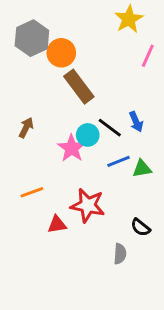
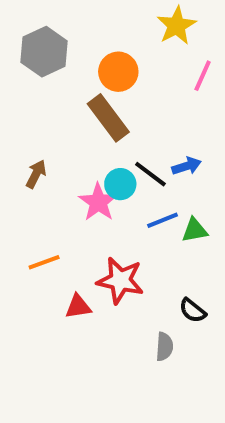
orange circle: (61, 53) -> (118, 72), moved
blue arrow: (136, 122) -> (187, 166), turned -84

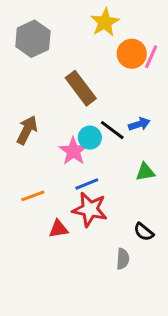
yellow star: (177, 26) -> (105, 22), moved
orange circle: (118, 72) -> (132, 54), moved
brown arrow: (36, 174) -> (27, 130), size x1.4
blue line: (162, 220) -> (87, 184), moved

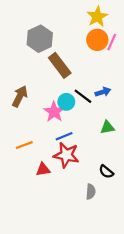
yellow star: (105, 22) -> (97, 17), moved
gray hexagon: (33, 39) -> (40, 39), moved

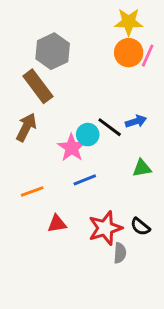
yellow star: (97, 17) -> (129, 22), turned 30
brown rectangle: (60, 65) -> (38, 86), moved
red star: (66, 155) -> (105, 228), moved, turned -30

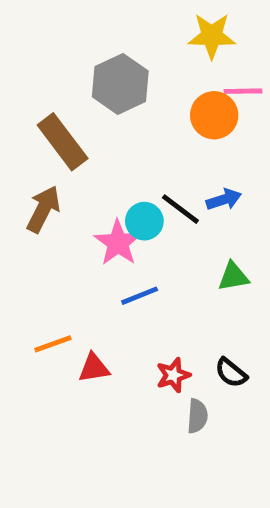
gray hexagon: (53, 51) -> (120, 84), moved
orange circle: (129, 53) -> (214, 115), moved
pink line: (148, 56) -> (243, 91), turned 65
orange line: (32, 192) -> (53, 344), moved
red star: (105, 228) -> (173, 375), size x0.6

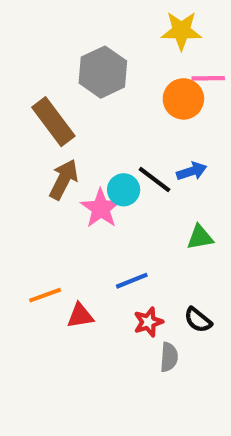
brown arrow: (43, 209) -> (64, 179), moved
blue line: (140, 296) -> (132, 281), moved

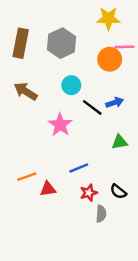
brown rectangle: (53, 122) -> (21, 43), moved, turned 48
brown arrow: (64, 179) -> (26, 91), moved, turned -85
cyan circle: (124, 190) -> (71, 85), moved

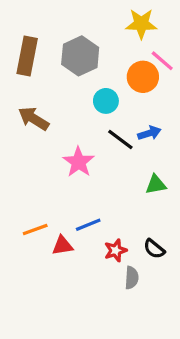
pink line: (124, 47) -> (162, 61), turned 42
cyan circle: (71, 85) -> (106, 101), moved
blue line: (79, 168) -> (88, 225), moved

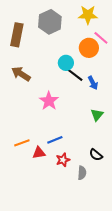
gray hexagon: (80, 56) -> (50, 22), moved
blue arrow: (149, 133) -> (93, 83), turned 80
black line: (120, 140) -> (75, 75), moved
green triangle: (156, 185) -> (97, 115), turned -40
red star: (116, 250) -> (63, 160), moved

